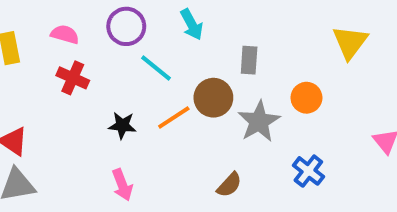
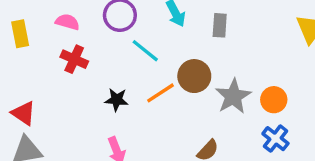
gray rectangle: (249, 60) -> (220, 25), moved
orange circle: (306, 98) -> (274, 100), moved

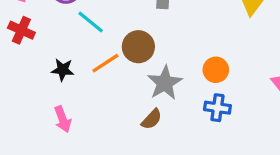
gray star: (233, 96) -> (165, 83), moved
blue cross: (275, 139) -> (217, 108), turned -30

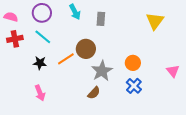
cyan line: (91, 22) -> (43, 37), moved
red cross: (21, 30) -> (15, 39), turned -35
blue cross: (217, 108) -> (134, 86), turned 35

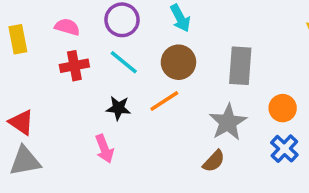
gray rectangle: (101, 19) -> (240, 66), moved, size x1.5
brown circle: (86, 49) -> (178, 62), moved
pink arrow: (40, 93) -> (104, 149), moved

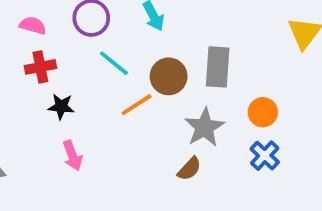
cyan line: (124, 62) -> (114, 63), moved
brown circle: (178, 62) -> (169, 76), moved
black star: (118, 108) -> (61, 107), moved

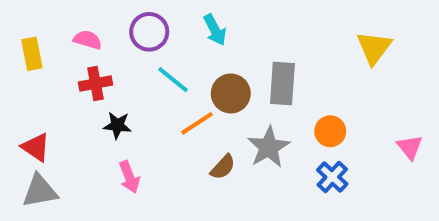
brown semicircle: (189, 169) -> (223, 167), moved

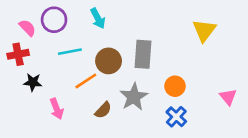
pink semicircle: (88, 40) -> (27, 28), moved, turned 30
cyan line: (173, 80) -> (70, 52), turned -50
pink arrow: (129, 177) -> (57, 109), moved

